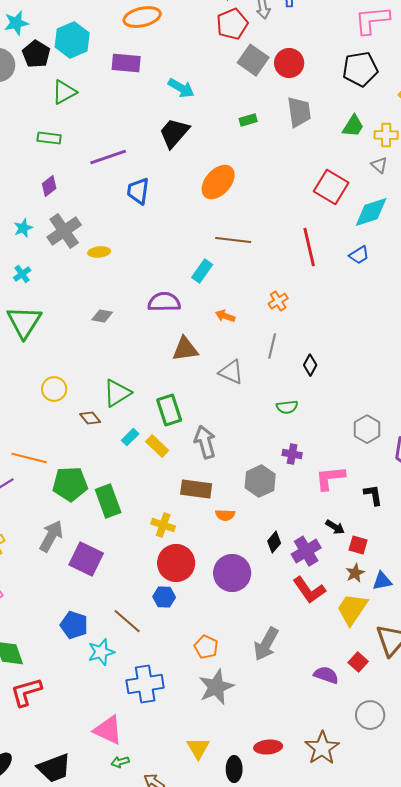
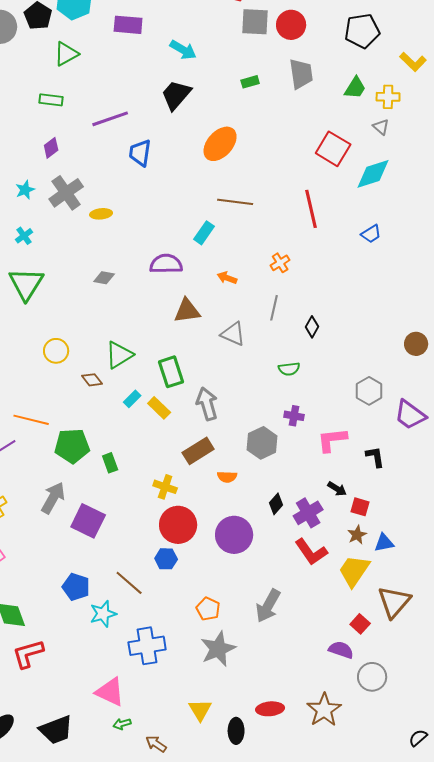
gray square: (253, 60) -> (255, 22), turned -32
blue trapezoid: (359, 255) -> (371, 234), moved
brown rectangle: (196, 489) -> (198, 451), turned -40
green rectangle: (108, 501) -> (110, 463), size x0.6
purple semicircle: (326, 675) -> (341, 650), moved

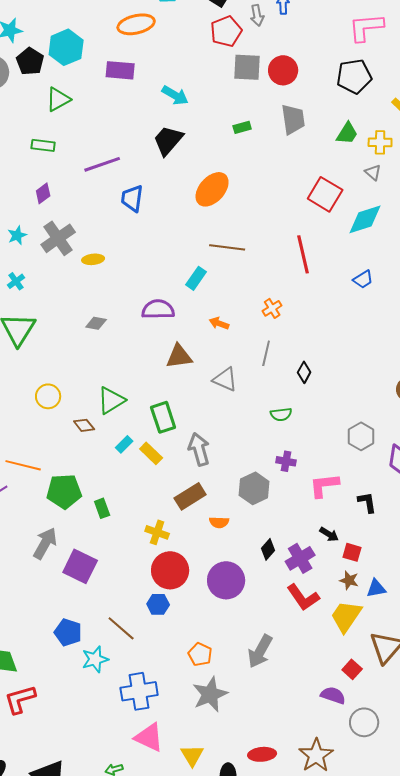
brown star: (357, 535) -> (349, 580), turned -30
pink triangle: (110, 692) -> (149, 737), moved

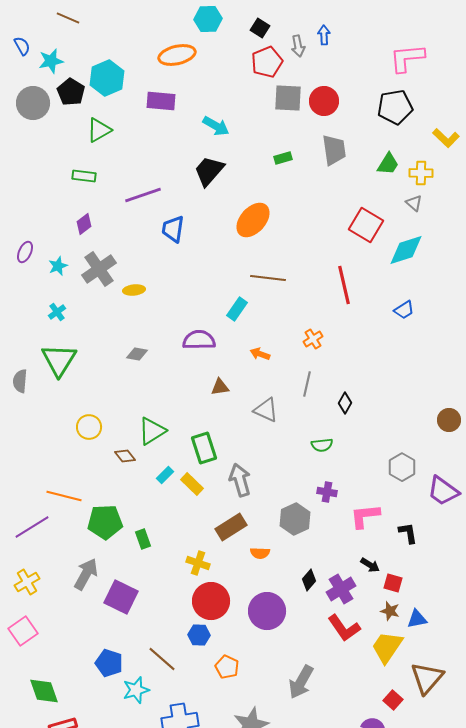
brown triangle: (179, 356) -> (220, 387), size x0.7
orange pentagon: (200, 654) -> (227, 667), moved

